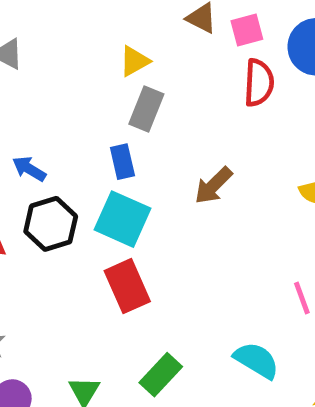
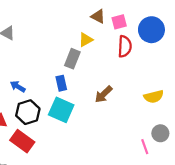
yellow triangle: (134, 61) -> (86, 40), moved
red rectangle: (127, 286) -> (22, 141), moved, turned -30

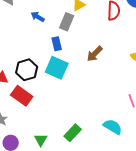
blue arrow: (18, 86) -> (38, 17), moved

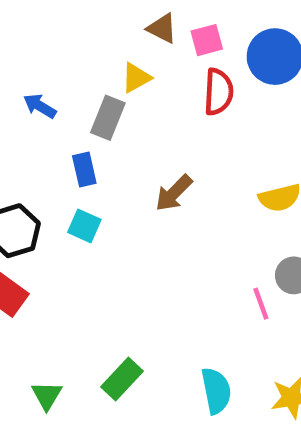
cyan square: (57, 68) -> (84, 226), size x0.6
cyan semicircle: (113, 127) -> (216, 391), moved, turned 48

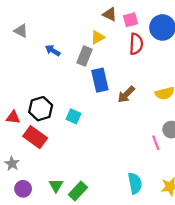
blue rectangle: (84, 170) -> (100, 80), moved, size x1.5
brown arrow: (174, 193) -> (126, 94), moved
cyan square: (84, 226) -> (74, 116), moved
green rectangle: (122, 379) -> (78, 191), moved

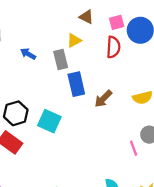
pink square: (131, 20) -> (117, 22), moved
gray rectangle: (85, 56) -> (61, 59), turned -36
cyan square: (74, 116) -> (49, 121), size x1.5

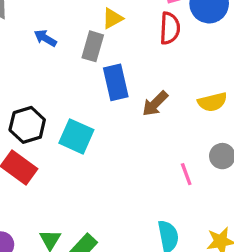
gray rectangle: (61, 59) -> (93, 46), turned 30
pink line: (134, 148) -> (186, 174), moved

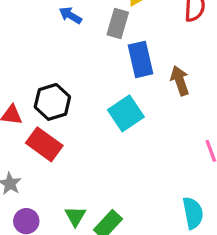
brown arrow: (155, 104) -> (180, 81), turned 116
cyan square: (76, 136) -> (126, 113), moved, turned 32

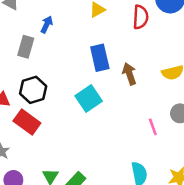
blue arrow: (70, 15) -> (47, 24), turned 84
gray rectangle: (118, 23) -> (26, 47), moved

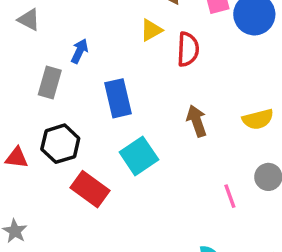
red semicircle: (141, 17) -> (188, 49), moved
blue rectangle: (100, 58) -> (118, 98), moved
red rectangle: (27, 122) -> (90, 189), moved

